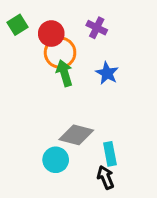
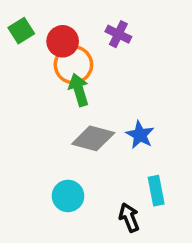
blue star: (107, 73) -> (140, 135), moved
gray diamond: (76, 135) -> (93, 138), moved
cyan rectangle: (110, 154) -> (156, 191), moved

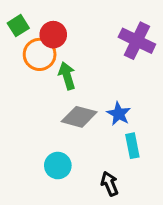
purple cross: (118, 34) -> (137, 41), moved, size x1.6
orange circle: (73, 65) -> (40, 54), moved
cyan rectangle: (156, 191) -> (132, 146), moved

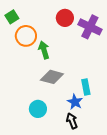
red circle: (53, 35) -> (65, 18), moved
blue star: (119, 114) -> (75, 102), moved
cyan rectangle: (132, 146) -> (86, 87), moved

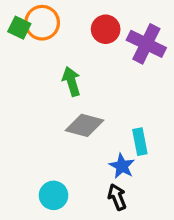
green square: (12, 17) -> (19, 28), turned -32
orange circle: (26, 36) -> (42, 23), moved
cyan circle: (38, 109) -> (54, 195), moved

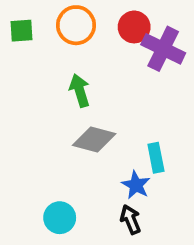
orange circle: (42, 23) -> (76, 25), moved
green square: (19, 28) -> (22, 31), turned -30
red circle: (106, 29) -> (134, 27), moved

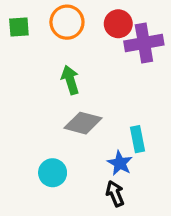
purple cross: (163, 49) -> (144, 43), turned -36
cyan circle: (60, 218) -> (53, 173), moved

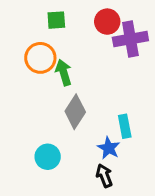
orange circle: (67, 22) -> (40, 58), moved
green square: (19, 27) -> (56, 20), moved
gray diamond: (83, 123) -> (75, 112), turned -72

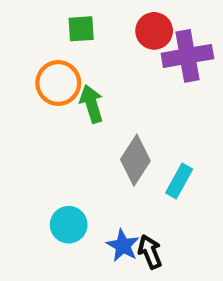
gray diamond: (75, 112) -> (135, 160), moved
cyan rectangle: (125, 126) -> (179, 181), turned 40
blue star: (109, 148) -> (123, 246), moved

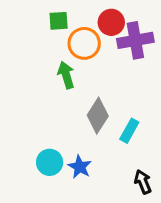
orange circle: (58, 83) -> (84, 43), moved
blue star: (123, 246) -> (80, 167), moved
black arrow: (150, 252) -> (143, 182), moved

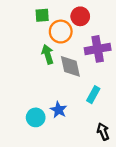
purple cross: (135, 40) -> (98, 49), moved
gray diamond: (98, 116) -> (70, 66), moved, turned -45
blue star: (80, 167) -> (58, 110), moved

